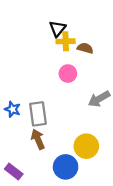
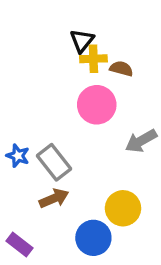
pink circle: (68, 74) -> (97, 105), size x1.5
gray rectangle: (38, 114) -> (54, 162), turned -30
brown arrow: (38, 139) -> (54, 198), turned 90

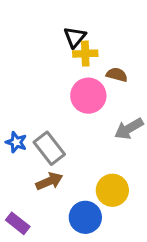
brown semicircle: (121, 69) -> (117, 75), moved

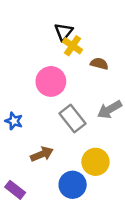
yellow cross: (85, 54) -> (73, 46), turned 36
pink circle: (88, 96) -> (51, 81), moved
gray rectangle: (49, 148) -> (73, 118), moved

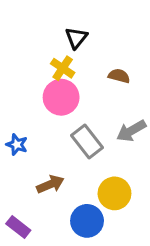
yellow cross: (73, 46) -> (63, 68), moved

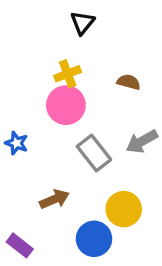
black triangle: (76, 38) -> (82, 23), moved
yellow cross: (63, 68) -> (68, 74), turned 35
blue star: (17, 145) -> (16, 143), moved

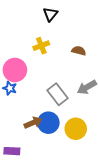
pink circle: (66, 105) -> (15, 70), moved
blue circle: (94, 239) -> (48, 123), moved
purple rectangle: (20, 245) -> (12, 151), turned -35

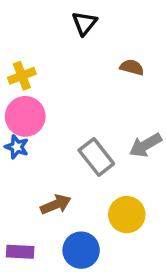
yellow cross: (41, 46) -> (22, 76), moved
brown semicircle: (79, 51) -> (132, 67), moved
blue circle: (48, 123) -> (81, 250), moved

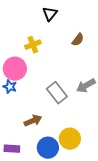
brown semicircle: (132, 67) -> (78, 40), turned 112
yellow cross: (22, 76) -> (33, 45), moved
yellow circle: (127, 215) -> (70, 139), moved

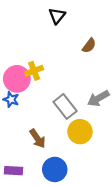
yellow cross: (33, 45) -> (34, 71), moved
brown arrow: (33, 121) -> (37, 139), turned 78
yellow circle: (70, 139) -> (80, 132), moved

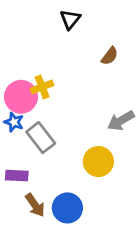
gray rectangle: (65, 106) -> (41, 138), moved
brown arrow: (37, 139) -> (35, 205), moved
purple rectangle: (13, 171) -> (17, 176), moved

